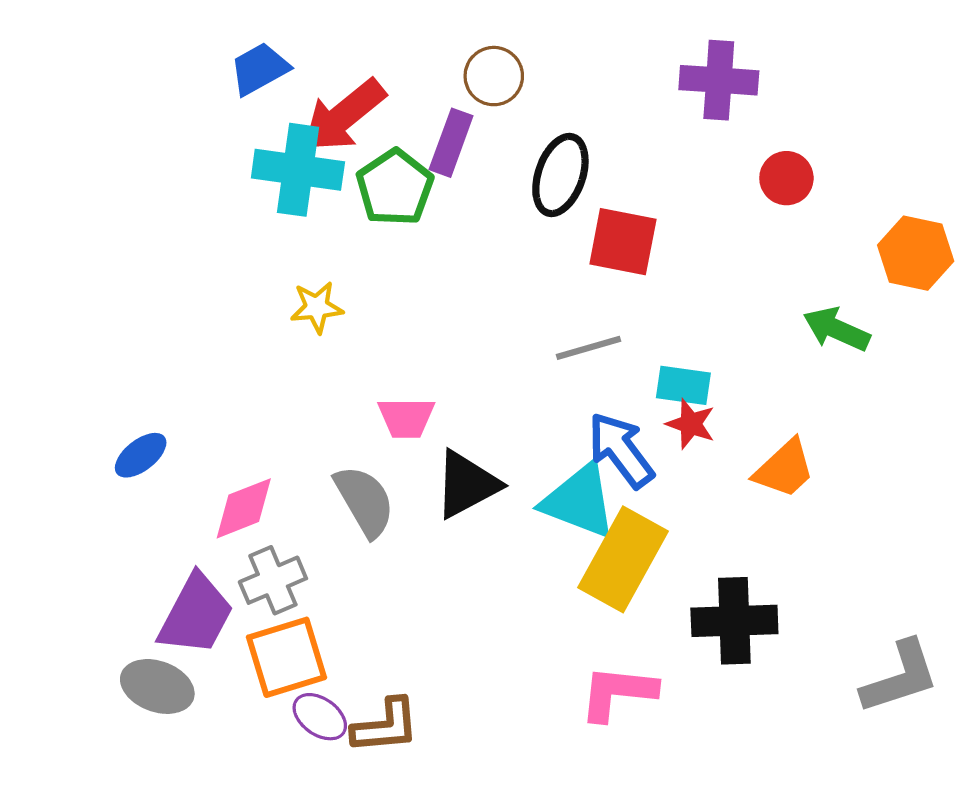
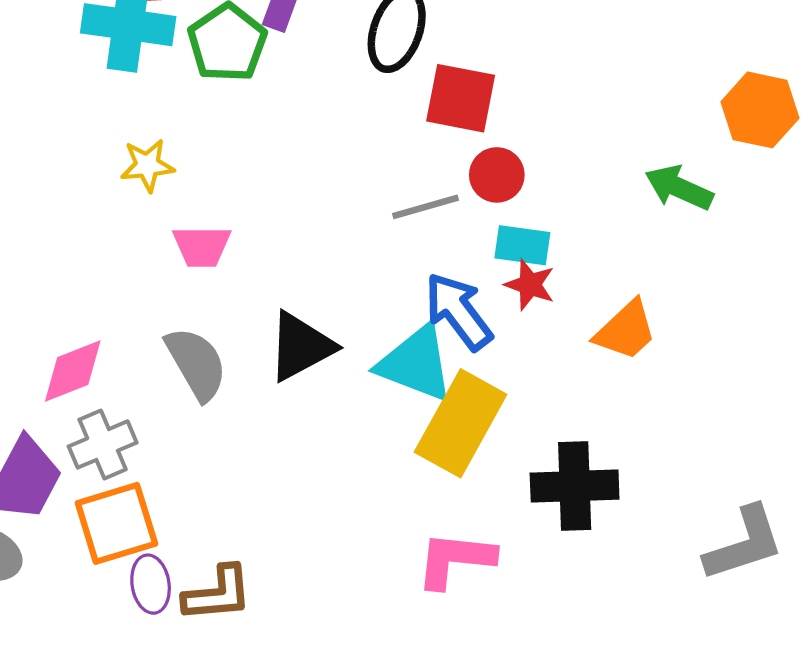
red circle: (786, 178) -> (497, 175), moved
pink trapezoid: (406, 418) -> (202, 246), moved
purple ellipse: (320, 717) -> (151, 584), turned 46

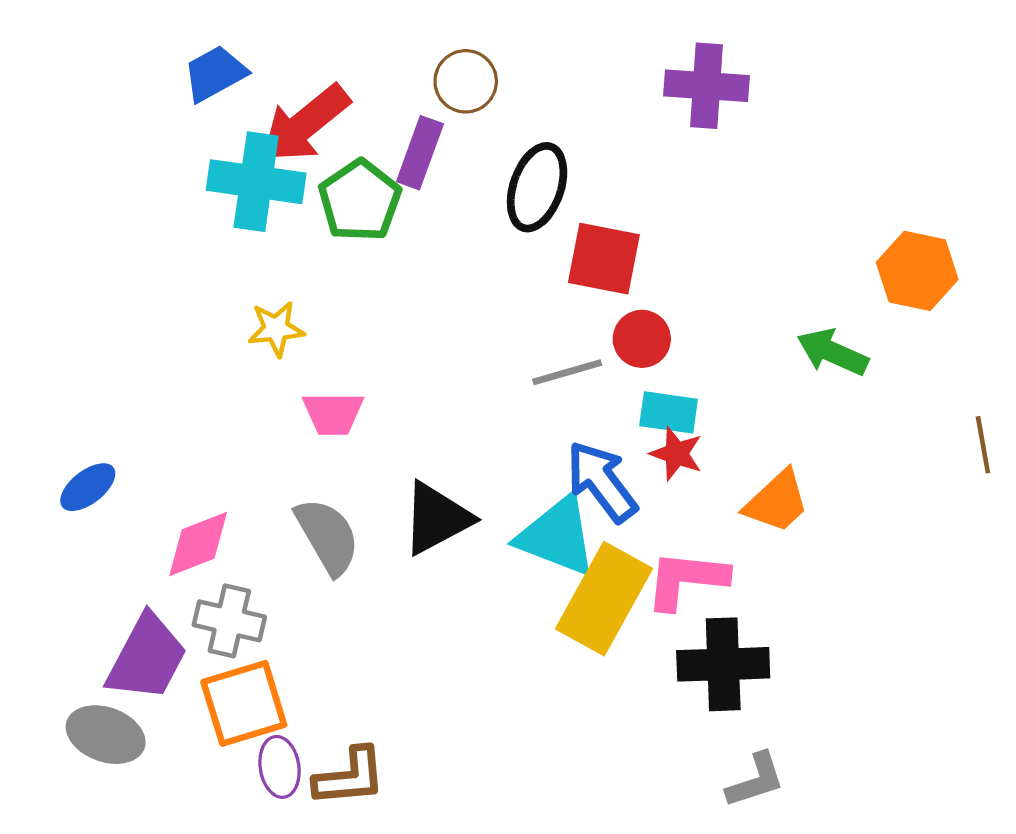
gray cross: (103, 444) -> (229, 621), turned 36
gray L-shape: (744, 544) -> (756, 780), moved, size x0.7
pink L-shape: (455, 560) -> (686, 580), moved

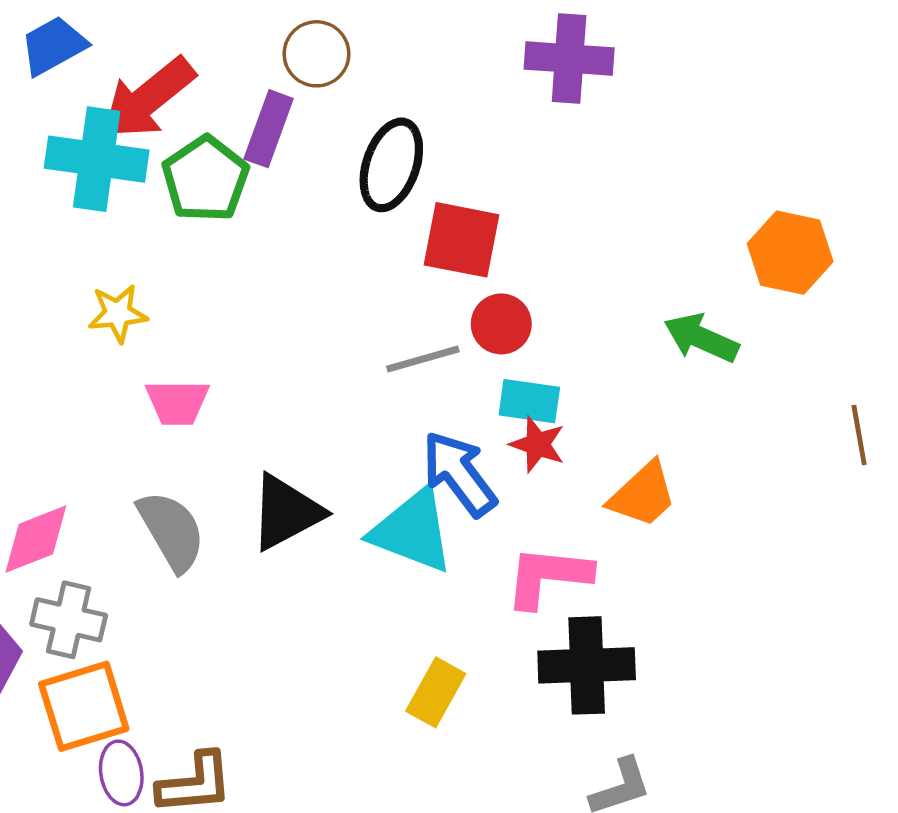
yellow rectangle: (604, 599) -> (436, 692), moved, size x0.6

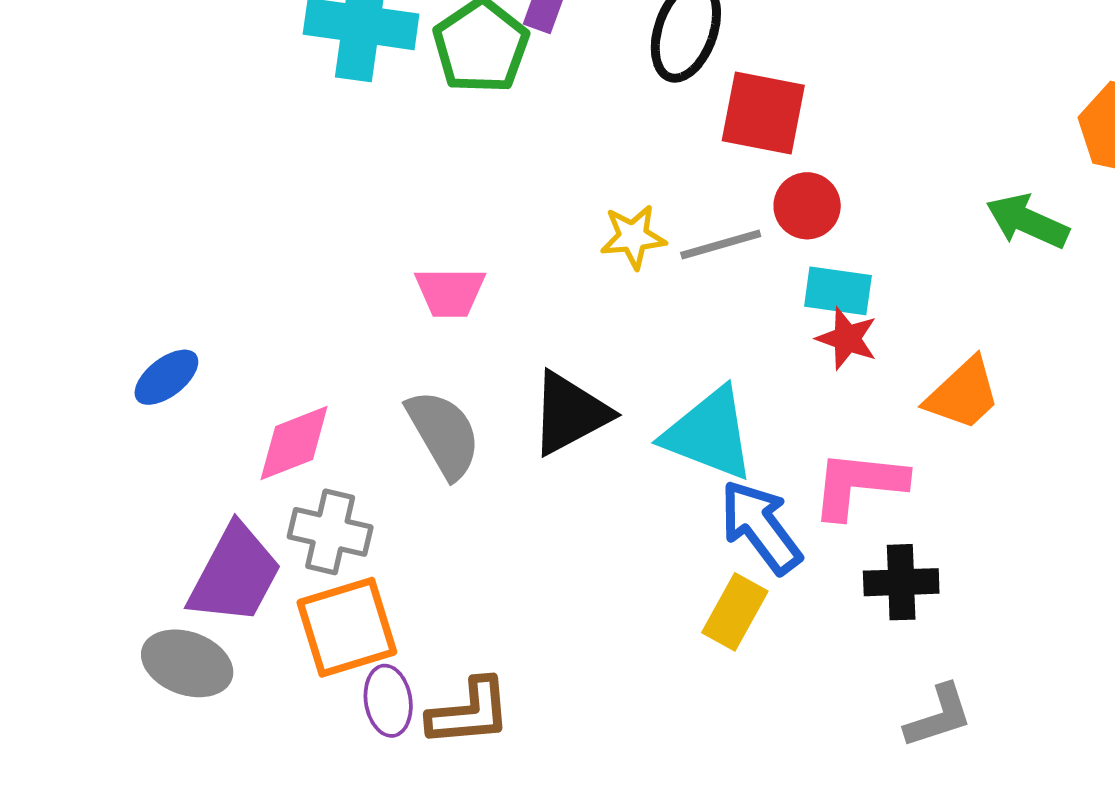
yellow star: (118, 313) -> (633, 237), moved
blue arrow: (459, 474) -> (761, 527), moved
black cross: (587, 665) -> (901, 582), size x0.7

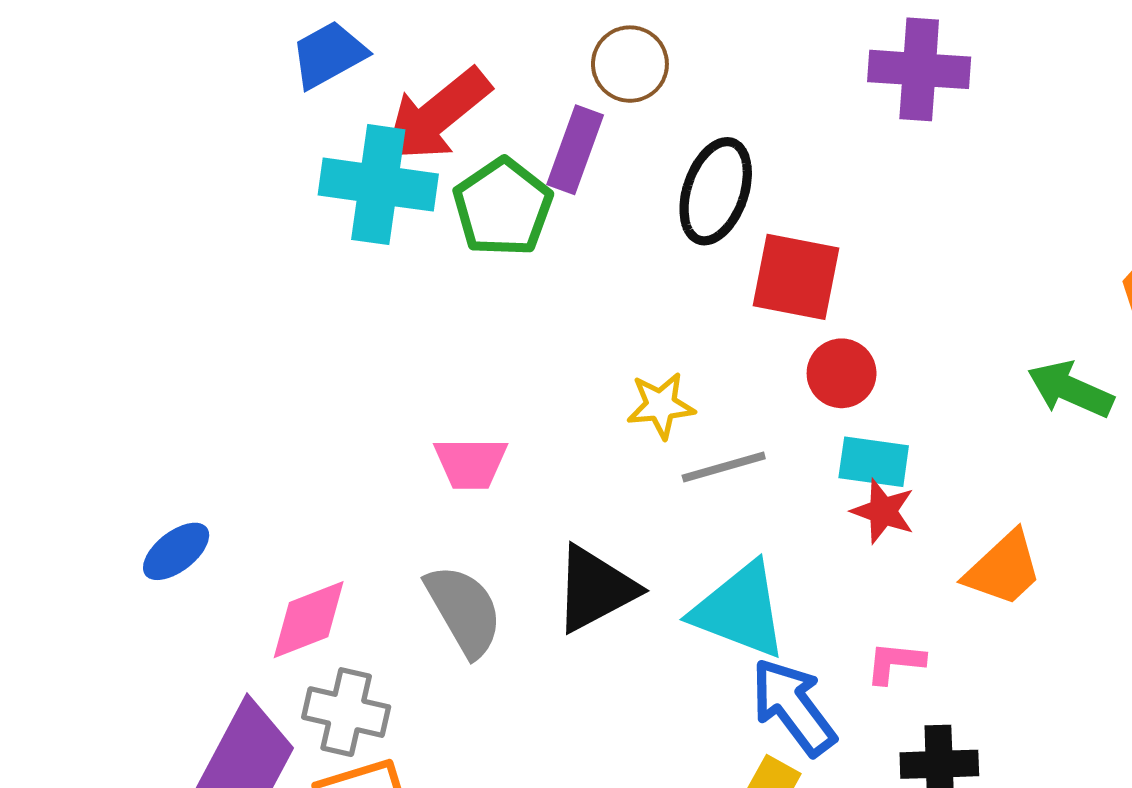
gray line: (721, 244) -> (724, 467), moved
pink L-shape: (859, 484) -> (895, 663), size x0.6

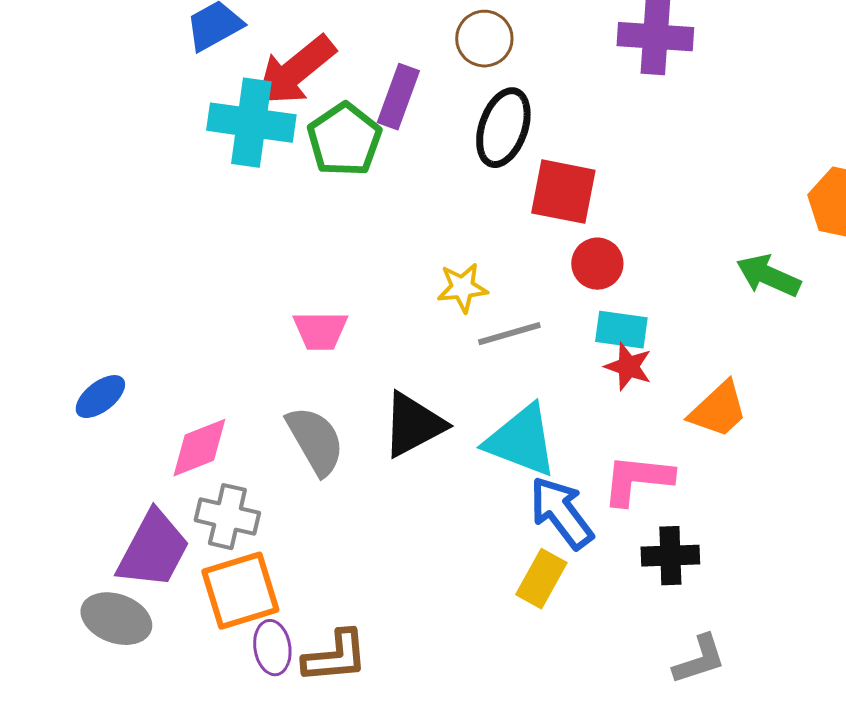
brown circle: (630, 64) -> (484, 39), moved
pink L-shape: (895, 663) -> (637, 480), size x1.6

